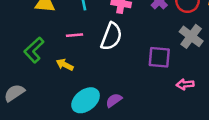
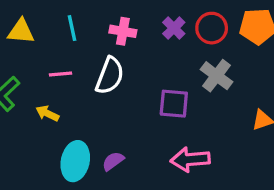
pink arrow: (185, 84) -> (190, 159), moved, size x1.6
cyan ellipse: (86, 100) -> (75, 161), turned -40

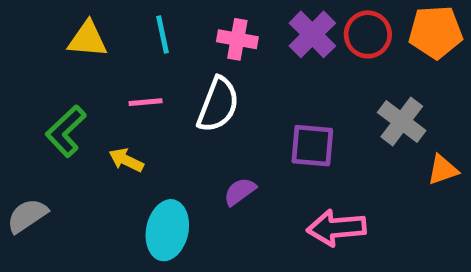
purple cross: (174, 28) -> (312, 34), size x1.4
gray cross: (217, 76) -> (402, 121), moved
purple semicircle: (113, 161) -> (240, 192), moved

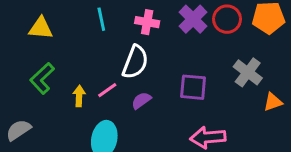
yellow triangle: (88, 39) -> (41, 28), moved
pink line: (146, 102) -> (107, 90), moved, turned -30
yellow arrow: (126, 160) -> (79, 96), turned 66
purple semicircle: (240, 192) -> (141, 100), moved

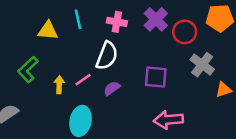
red circle: (227, 19) -> (185, 32), moved
yellow triangle: (41, 28) -> (48, 31), moved

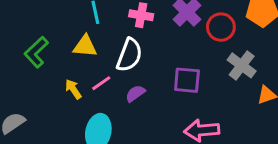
yellow triangle: (48, 31) -> (85, 46), moved
green L-shape: (28, 70) -> (36, 52), moved
yellow arrow: (59, 85) -> (73, 89), turned -36

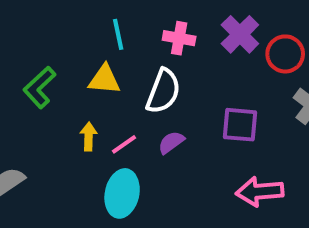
pink line: (101, 83) -> (124, 144), moved
yellow arrow: (73, 89) -> (89, 136), turned 36

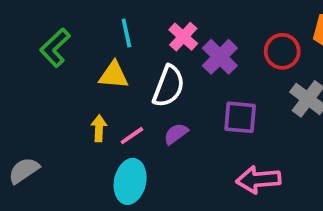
purple cross: (240, 34) -> (220, 57), moved
pink cross: (179, 38) -> (183, 37), turned 32
green L-shape: (39, 87) -> (55, 48), moved

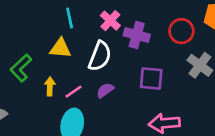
green L-shape: (55, 48) -> (21, 68), moved
purple cross: (220, 57) -> (137, 35), turned -30

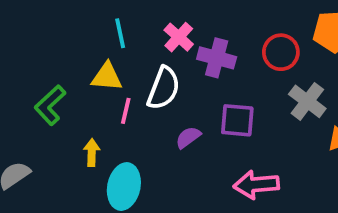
yellow arrow: (50, 86) -> (92, 152), moved
purple semicircle: (105, 90) -> (188, 137), moved
pink line: (74, 92) -> (126, 111), moved, turned -42

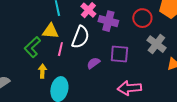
green L-shape: (50, 105) -> (32, 47), moved

